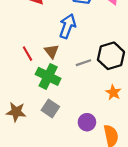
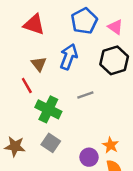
brown triangle: (52, 51) -> (39, 64), moved
black hexagon: (111, 56) -> (114, 60), moved
orange star: (113, 92) -> (111, 145), moved

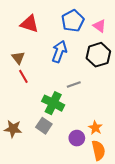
brown triangle: (39, 64) -> (18, 58), moved
green cross: (48, 109) -> (53, 103), moved

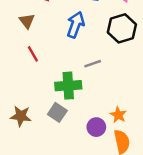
brown triangle: (18, 58) -> (27, 21), moved
green cross: (53, 103) -> (68, 86), turned -30

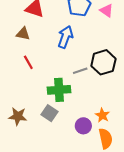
brown triangle: (27, 21) -> (23, 34), turned -40
black hexagon: (122, 28) -> (103, 62), moved

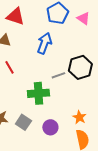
gray square: (49, 113) -> (23, 122), moved
purple circle: (83, 126) -> (50, 127), moved

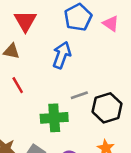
red triangle: (15, 16) -> (25, 21), turned 42
black hexagon: (80, 67) -> (107, 108), moved

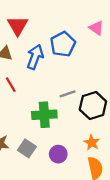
blue pentagon: (78, 17) -> (63, 44), moved
blue arrow: (62, 55) -> (35, 57), moved

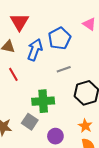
gray line: (67, 94) -> (64, 69), moved
gray square: (27, 148) -> (30, 122), moved

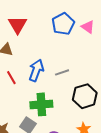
blue pentagon: (60, 38) -> (63, 24), moved
blue arrow: (35, 50) -> (36, 70), moved

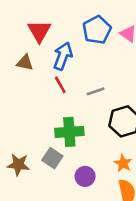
blue arrow: (36, 70) -> (63, 56), moved
red line: (11, 78) -> (60, 85), moved

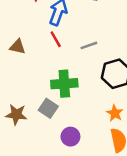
brown triangle: (25, 63) -> (17, 47), moved
purple circle: (85, 176) -> (70, 137), moved

